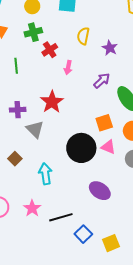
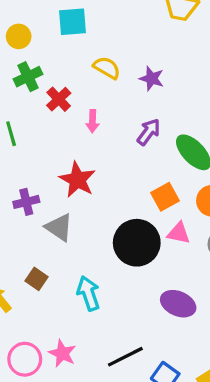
yellow semicircle: (83, 36) -> (107, 68), turned 120
pink star: (32, 208) -> (62, 353), moved

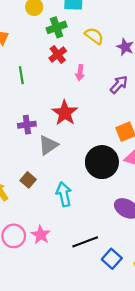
green cross: (28, 77) -> (57, 27), moved
gray triangle: (59, 227) -> (48, 145), turned 45

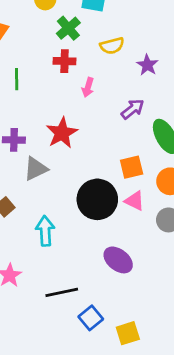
green cross: (57, 27) -> (68, 28), turned -30
yellow semicircle: (94, 36) -> (112, 46), turned 120
red cross: (58, 54) -> (65, 61), turned 30

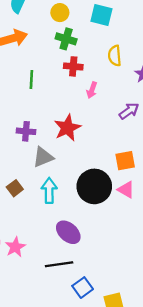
green cross: (68, 28) -> (66, 39), moved, turned -36
yellow semicircle: (112, 46) -> (115, 56), turned 96
cyan arrow: (45, 231) -> (49, 191), moved
purple ellipse: (118, 260) -> (68, 232), moved

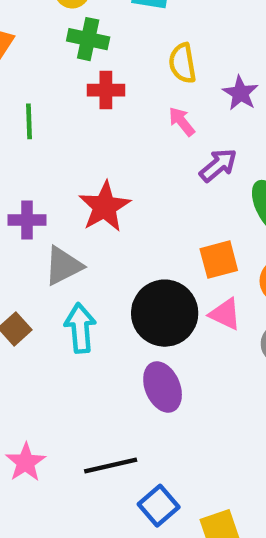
pink arrow: (92, 90) -> (182, 122), moved, turned 126
purple ellipse: (68, 232) -> (163, 387), moved, turned 30
pink star: (15, 247) -> (26, 462), moved

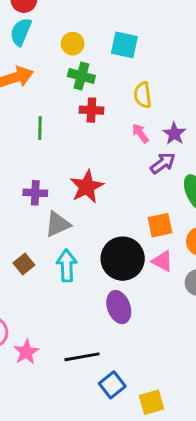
purple star: (240, 93) -> (174, 134), moved

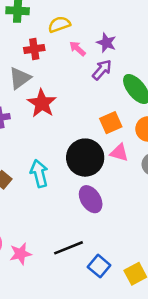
yellow semicircle: (143, 95) -> (59, 24), moved, turned 90
red cross: (91, 110) -> (34, 49), moved
gray triangle: (58, 224) -> (20, 78), moved
pink star: (26, 352) -> (21, 254), turned 30

